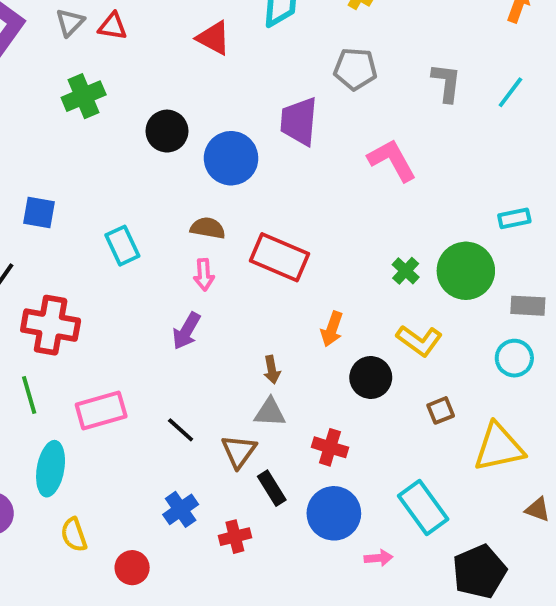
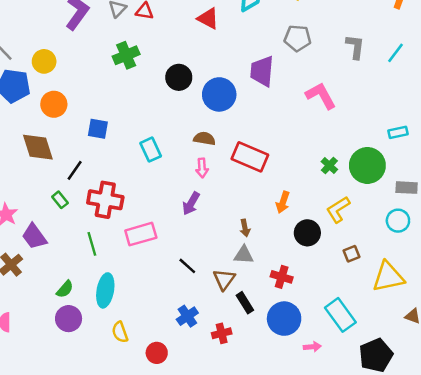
yellow L-shape: (419, 341) -> (338, 210), turned 112
pink rectangle: (101, 410) -> (141, 234), moved

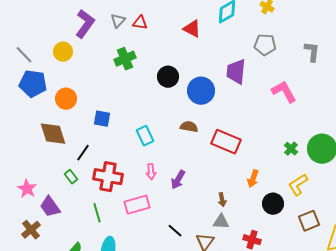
yellow circle: (44, 61) -> (63, 52), moved
pink arrow: (202, 168) -> (151, 172), moved
brown square: (351, 254) -> (309, 221), size x1.5

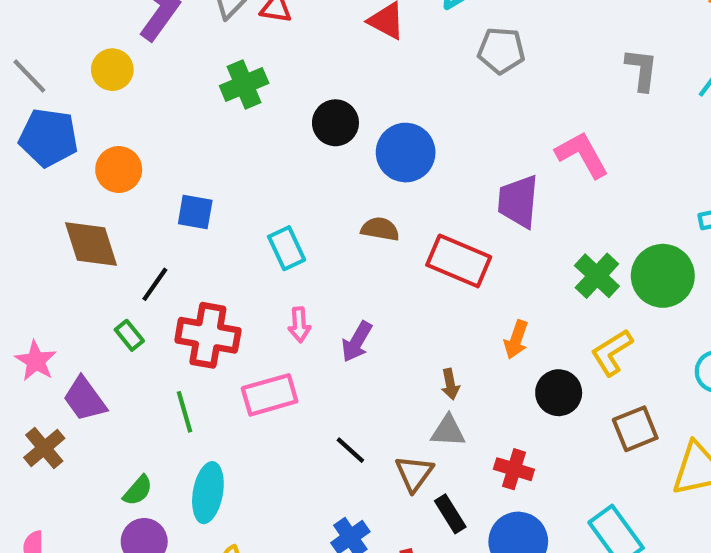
gray pentagon: (265, 45) -> (501, 50), moved
purple trapezoid: (236, 72) -> (518, 201), moved
green cross: (291, 149) -> (597, 276), size x1.5

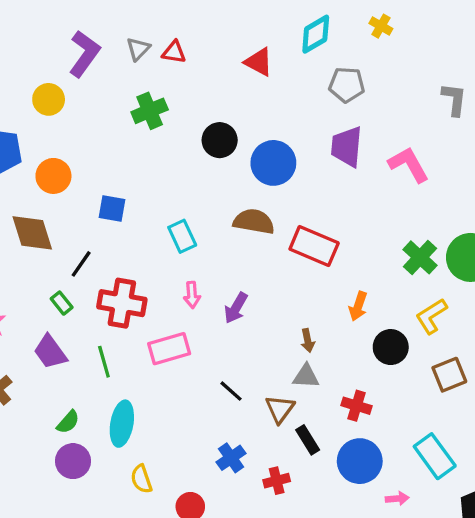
purple trapezoid: (518, 201) -> (347, 147), moved
brown semicircle: (380, 229) -> (254, 222), size x1.4
purple trapezoid: (85, 399) -> (50, 352), moved

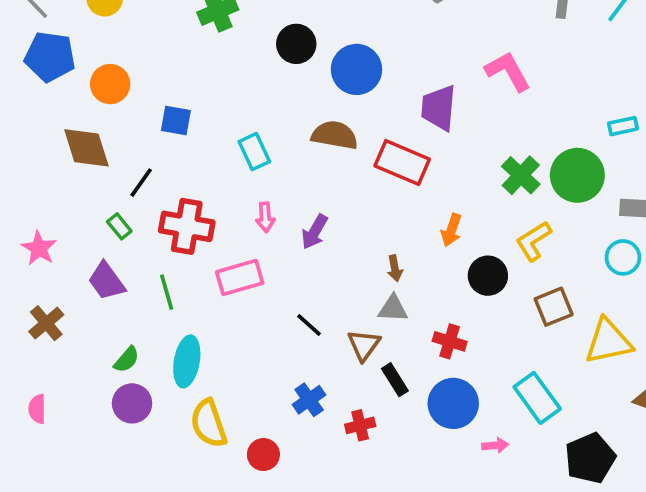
purple trapezoid: (347, 147) -> (439, 108), moved
yellow semicircle: (141, 479) -> (209, 423), size x1.5

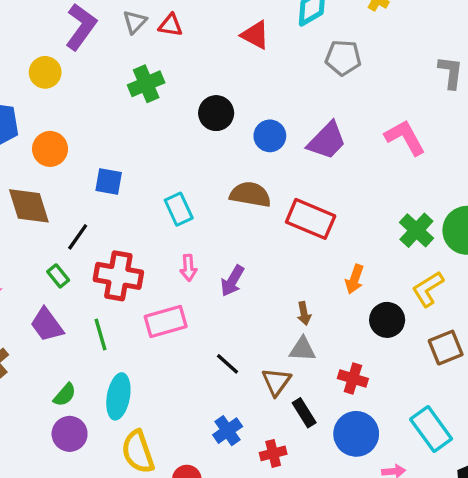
blue circle: (357, 69) -> (270, 136), size x0.7
purple trapezoid: (439, 108) -> (327, 141), moved, turned -141

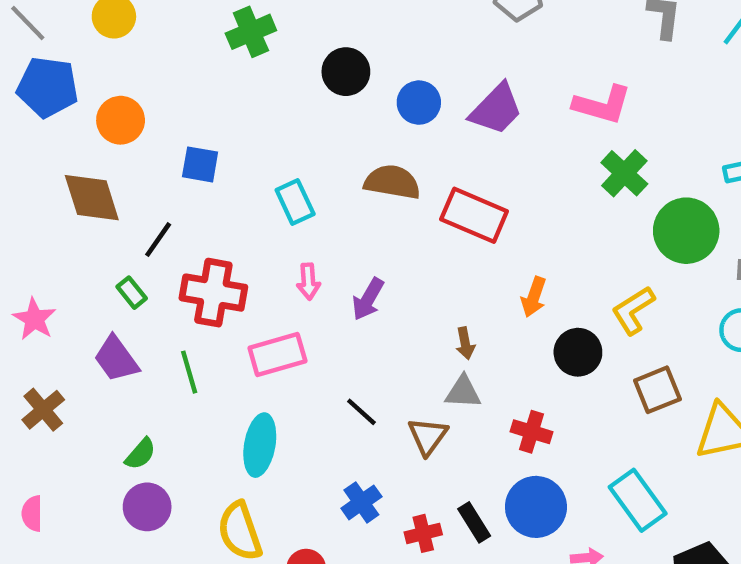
pink L-shape: (405, 138) -> (602, 105), turned 135
green cross: (416, 230) -> (624, 173), moved
cyan ellipse: (118, 396) -> (260, 445), moved
black rectangle: (304, 413) -> (474, 522), moved

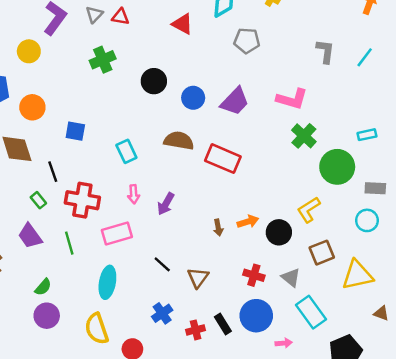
black line: (158, 240) -> (53, 172), turned -54
orange arrow: (534, 297) -> (248, 222), moved, turned -126
gray triangle: (463, 392) -> (291, 278), moved, turned 36

